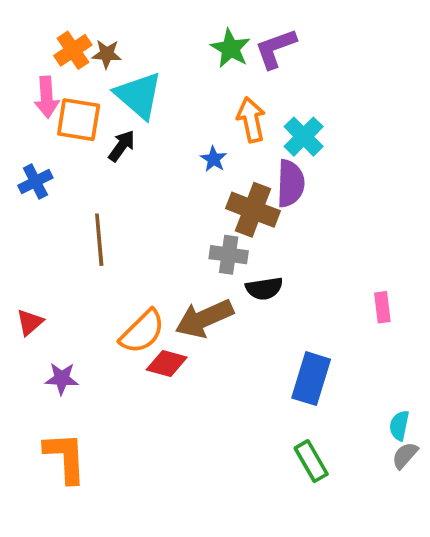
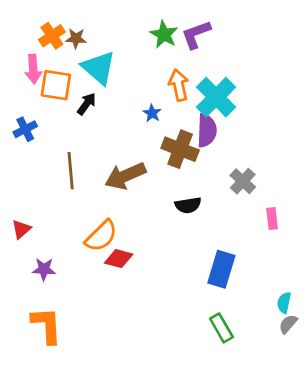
cyan cross: (304, 137) -> (216, 97), size x1.4
gray cross: (229, 255) -> (243, 181), moved, turned 35
brown arrow: (204, 318) -> (125, 176), moved

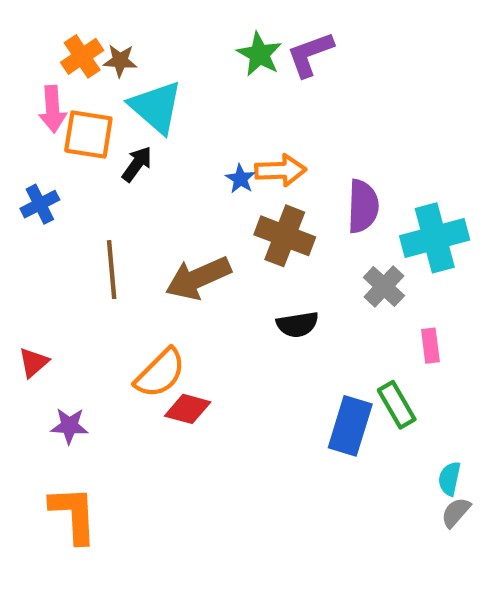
orange arrow: (179, 85) -> (281, 170), moved, turned 100
cyan cross: (216, 97) -> (435, 238), moved, turned 30
purple semicircle: (207, 130) -> (363, 206), moved
green rectangle: (221, 328) -> (397, 405), moved

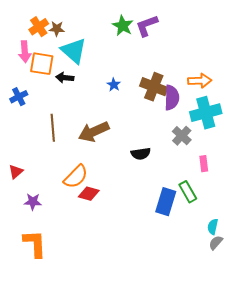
black arrow: (137, 164) -> (65, 78), turned -120
orange arrow: (281, 170) -> (200, 81), moved
brown cross: (285, 236) -> (154, 87), moved

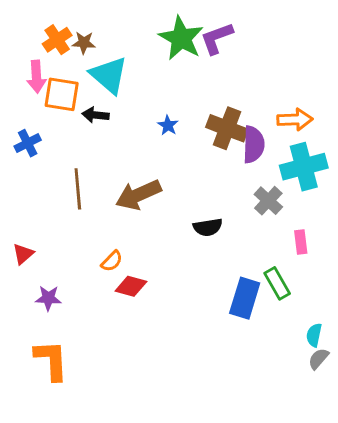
green star: (123, 26) -> (181, 38), size x1.4
orange semicircle: (76, 177) -> (112, 261), size x0.6

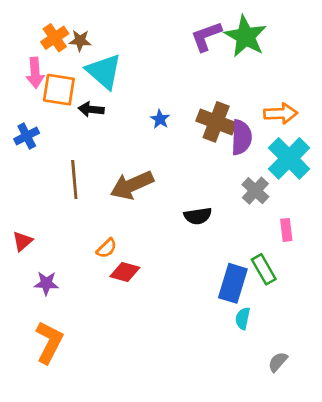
green star: (181, 38) -> (246, 36), moved
cyan cross: (304, 167) -> (289, 158), turned -30
cyan semicircle: (314, 335) -> (243, 318), moved
gray semicircle: (318, 359) -> (278, 362), moved
orange L-shape: (51, 360) -> (49, 342), turned 30

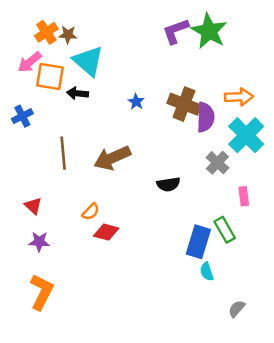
pink arrow: (35, 73) -> (30, 62), turned 55
red triangle: (22, 241) -> (33, 206), moved, turned -36
cyan semicircle: (243, 318) -> (207, 272), turned -30

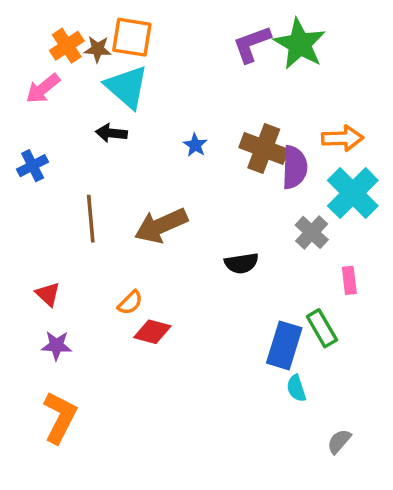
orange square: (50, 77) -> (132, 37), moved

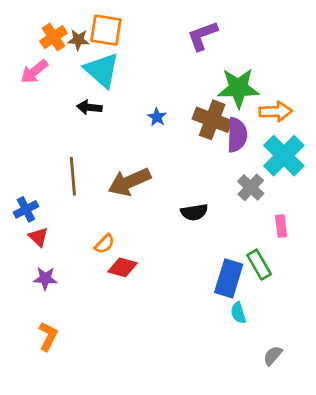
green star: (300, 44) -> (238, 88), moved, turned -30
blue cross: (33, 166) -> (26, 209), moved
orange L-shape: (60, 417) -> (48, 336), size x0.7

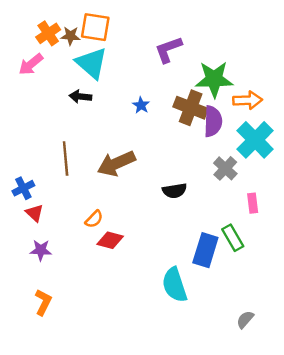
purple L-shape: (202, 36) -> (168, 49), moved
cyan semicircle: (238, 313) -> (175, 285), moved, size x1.8

